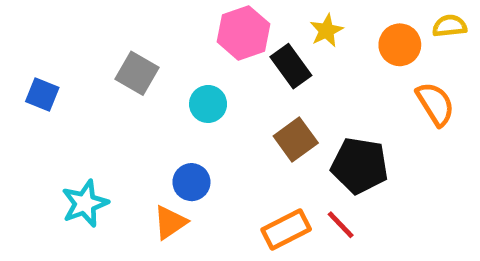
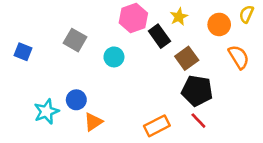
yellow semicircle: (450, 26) -> (246, 14), turned -60
brown square: (296, 139) -> (187, 58), moved
blue circle: (191, 182) -> (76, 100), moved
red line: (341, 225) -> (198, 121), moved

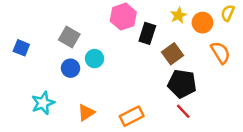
yellow star: (179, 17) -> (178, 15), moved
black rectangle: (159, 36) -> (147, 33), turned 54
cyan circle: (114, 57) -> (95, 59), moved
blue circle: (76, 100) -> (71, 68), moved
orange rectangle: (157, 126) -> (132, 116), moved

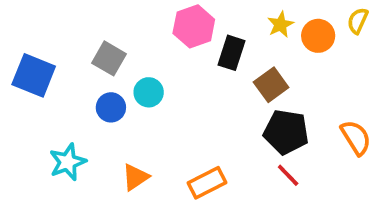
blue square: (21, 48) -> (34, 75), size x1.6
orange semicircle: (220, 53) -> (356, 138), moved

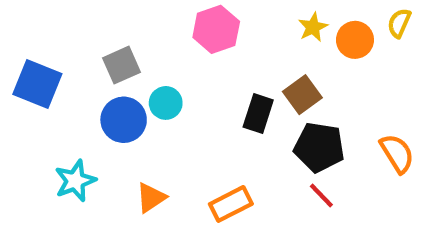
black rectangle: (232, 53) -> (258, 113), moved
gray square: (109, 58) -> (122, 65), turned 36
blue circle: (111, 107) -> (124, 120), size x1.4

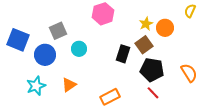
yellow star: (313, 27) -> (146, 24), moved
orange circle: (355, 40) -> (165, 28), moved
blue circle: (124, 120) -> (45, 55), moved
orange triangle: (151, 198) -> (69, 85), moved

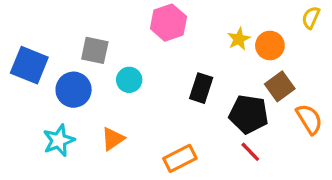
gray square: (58, 31) -> (95, 50), turned 36
brown square: (144, 45) -> (280, 86), moved

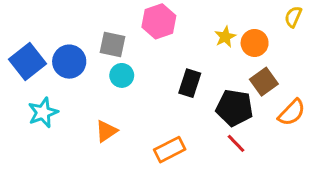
gray square: (95, 50) -> (112, 45), moved
blue square: (29, 65) -> (28, 62), turned 30
blue circle: (74, 90) -> (69, 62), moved
orange semicircle: (309, 119) -> (292, 112), turned 76
cyan star: (59, 140) -> (43, 112), moved

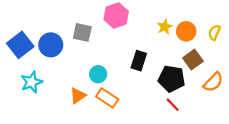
yellow semicircle: (293, 17) -> (214, 32), moved
cyan circle: (122, 75) -> (98, 74), moved
orange rectangle: (170, 150) -> (107, 98), moved, turned 60

